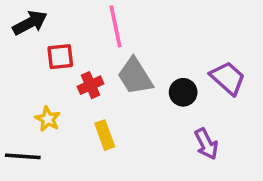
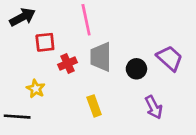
gray trapezoid: (135, 76) -> (101, 57), turned 32
yellow rectangle: (105, 135) -> (94, 106), moved

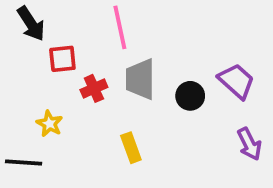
black arrow: (22, 17) -> (31, 24), turned 85
purple arrow: (154, 107) -> (249, 144), moved

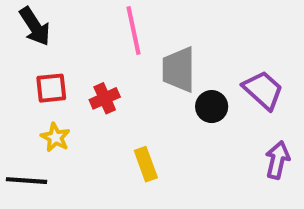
red square: (62, 59) -> (51, 88), moved
gray trapezoid: (140, 79) -> (179, 70), moved
purple arrow: (249, 144) -> (277, 160), turned -140

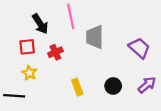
black arrow: (35, 26) -> (40, 24), moved
black circle: (212, 107) -> (113, 86), moved
purple arrow: (277, 160) -> (147, 85), turned 36

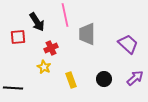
red square: (27, 47) -> (18, 37), moved
yellow star: (29, 73) -> (44, 67), moved

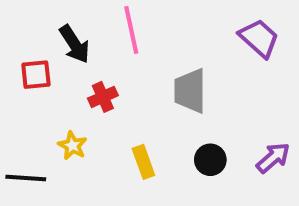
gray trapezoid: (87, 34) -> (190, 91), moved
purple trapezoid: (128, 44) -> (259, 38), moved
yellow star: (44, 67) -> (72, 146), moved

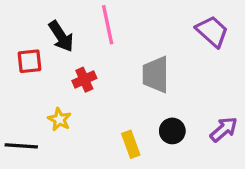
yellow rectangle: (143, 162) -> (131, 144), moved

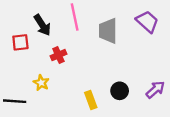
gray trapezoid: (156, 75) -> (108, 31), moved

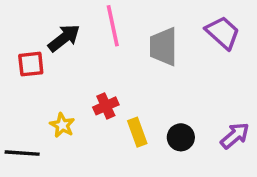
black arrow: (42, 25) -> (64, 38), turned -95
red cross: (58, 55) -> (106, 106), moved
yellow rectangle: (91, 100) -> (137, 132), moved

